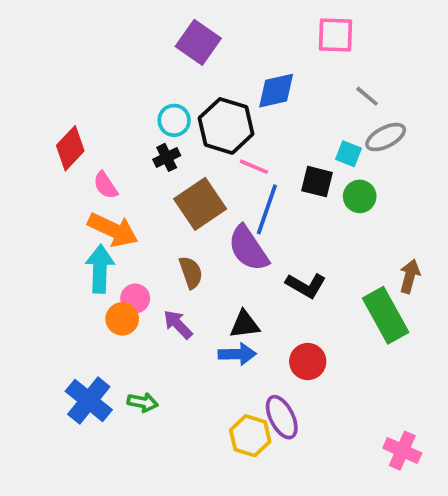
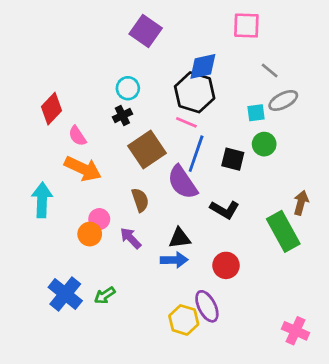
black hexagon: (226, 126) -> (195, 92), moved
cyan square: (349, 154) -> (256, 113), turned -30
black square: (317, 182) -> (233, 159), moved
cyan arrow: (100, 269) -> (42, 200), moved
green arrow: (143, 402) -> (105, 295), turned 135

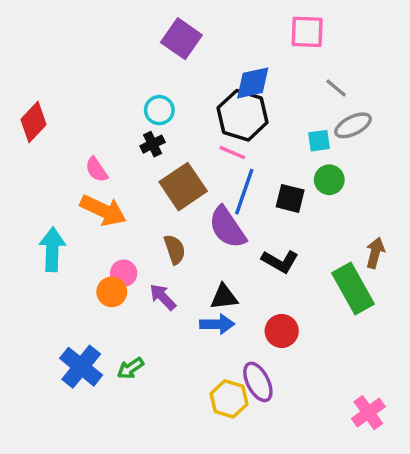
red diamond: (52, 109) -> (34, 122), moved
pink cross: (296, 331) -> (368, 413), turned 30

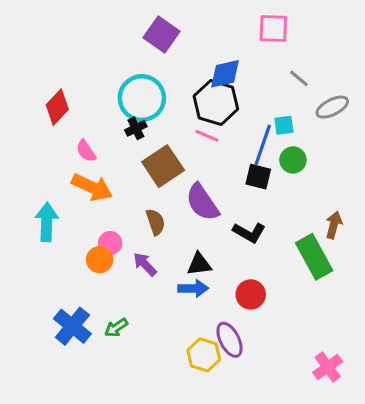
cyan circle: (159, 110) -> (142, 98), size x1.8
red diamond: (34, 122) -> (57, 107), moved
gray ellipse: (353, 125) -> (332, 107), moved
blue line: (244, 192) -> (263, 145), moved

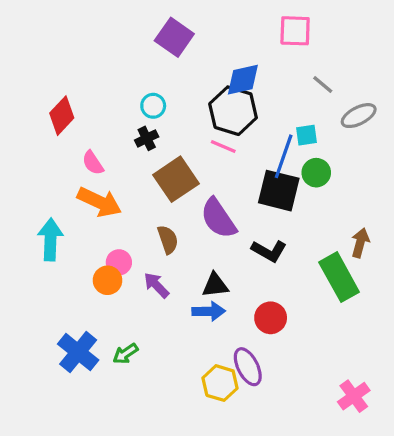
cyan circle: (142, 98) -> (153, 106), size x0.5
black square: (258, 177) -> (279, 191), size x1.5

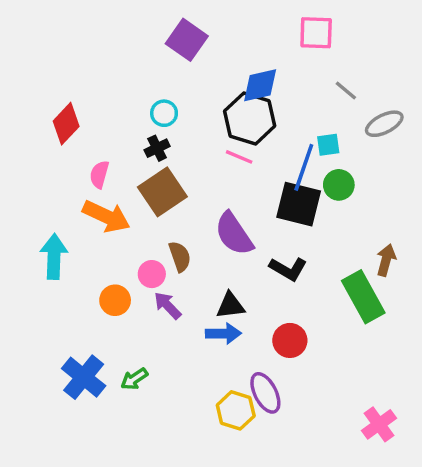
pink semicircle: (93, 163) -> (99, 174), turned 50
brown square: (176, 179) -> (162, 192), moved
pink circle: (119, 262) -> (152, 274), moved

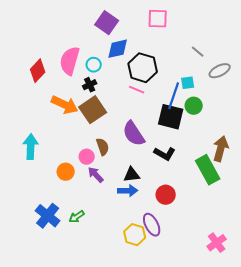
pink square: (316, 33) -> (158, 19), moved
blue diamond: (260, 85) -> (118, 49), moved
pink semicircle: (99, 174) -> (70, 61), moved, size x1.8
orange arrow: (106, 216) -> (65, 105), moved
brown arrow: (386, 260) -> (221, 149), size x1.4

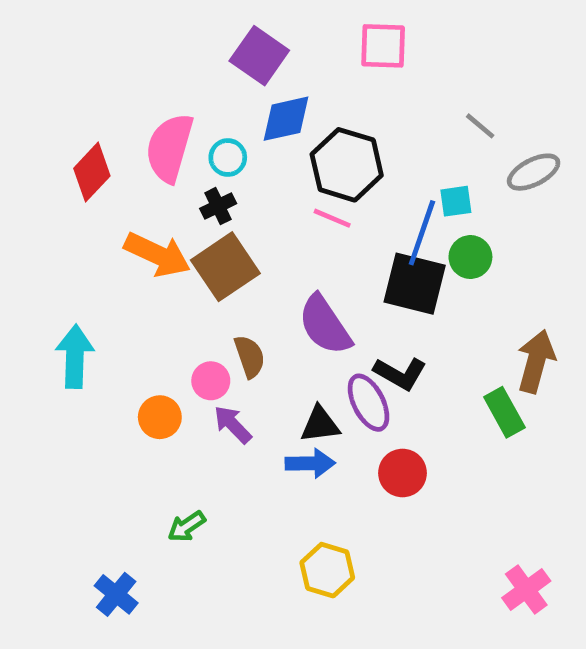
green rectangle: (208, 170) -> (504, 412), size x0.7
blue cross: (48, 216) -> (116, 594), moved, size x0.7
purple ellipse: (152, 225) -> (369, 403), moved

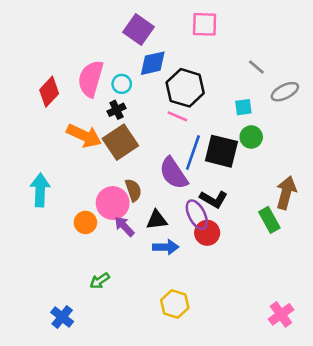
blue line: (422, 233) -> (193, 153), moved
pink circle: (211, 381) -> (113, 203), size x1.6
black triangle: (320, 424) -> (157, 220), moved
red circle: (403, 473) -> (207, 233), moved

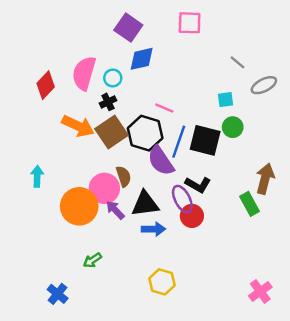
black hexagon: (185, 88) -> (145, 133), moved
cyan arrow: (40, 190) -> (37, 176), size x0.7
black triangle: (157, 220) -> (145, 204), size x1.4
orange circle: (85, 222) -> (79, 206), size x1.8

